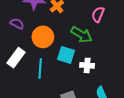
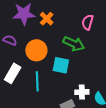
white cross: (87, 65) -> (82, 92), moved

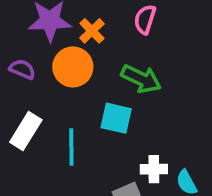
pink semicircle: (88, 22) -> (145, 19), moved
orange circle: (36, 50) -> (73, 67), moved

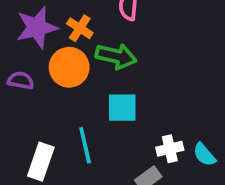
green arrow: (141, 79) -> (116, 56), moved
white rectangle: (26, 131) -> (41, 162), moved

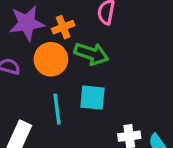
orange cross: (80, 28) -> (63, 27), turned 30
cyan line: (85, 145) -> (57, 109), moved

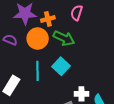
cyan square: (92, 98) -> (61, 66), turned 30

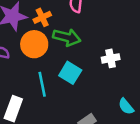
white cross: (81, 94) -> (111, 58), moved

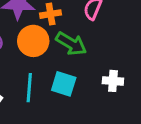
cyan square: (70, 73) -> (64, 84), turned -30

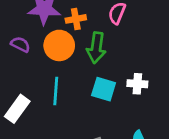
green arrow: (71, 44) -> (96, 48), turned 68
cyan square: (64, 84) -> (104, 89), moved

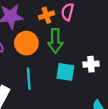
orange cross: (76, 19) -> (46, 15), moved

